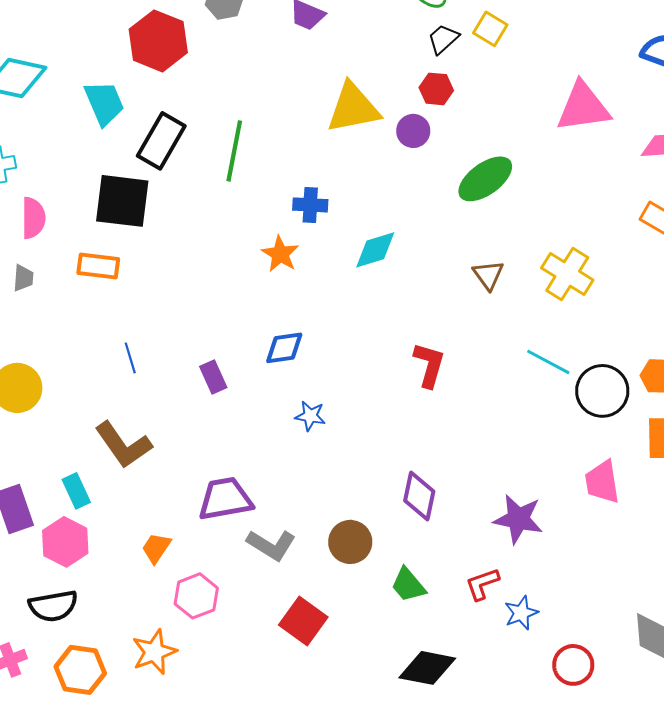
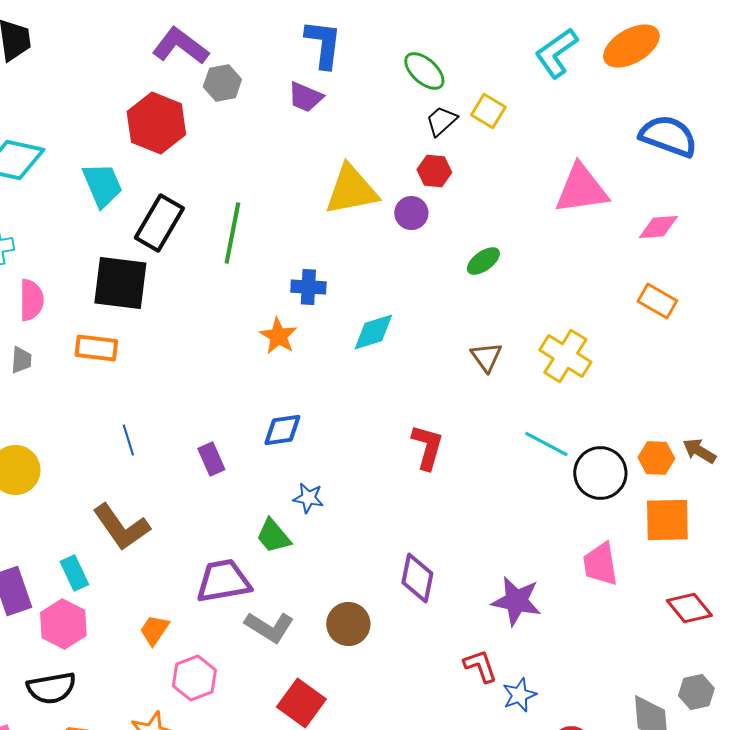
green ellipse: (485, 179) -> (483, 261), size x0.6
red L-shape: (482, 584) -> (480, 666), turned 90
green trapezoid: (408, 585) -> (273, 536), moved

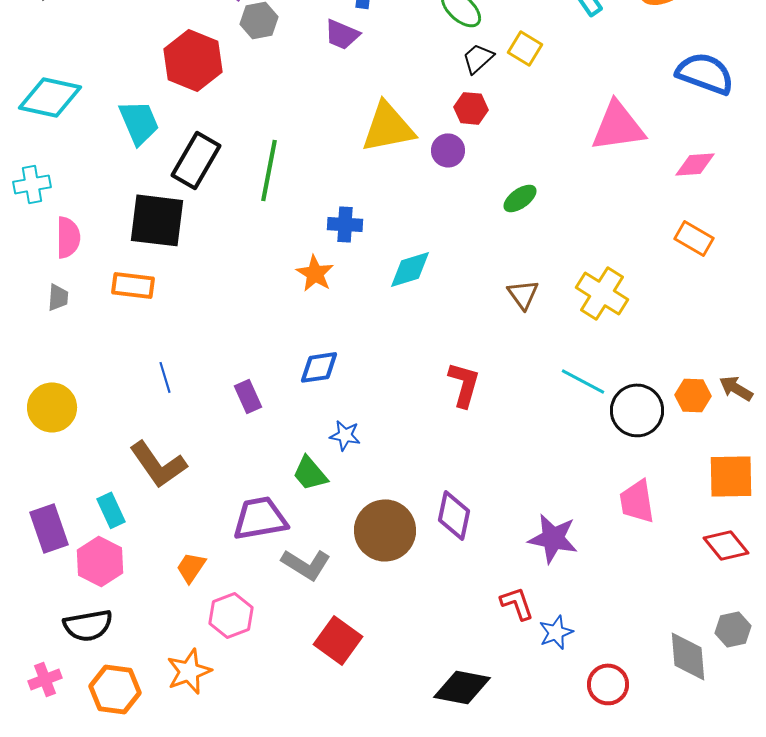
orange square: (667, 520) -> (731, 476), moved
brown circle: (348, 624) -> (385, 530), moved, size x1.4

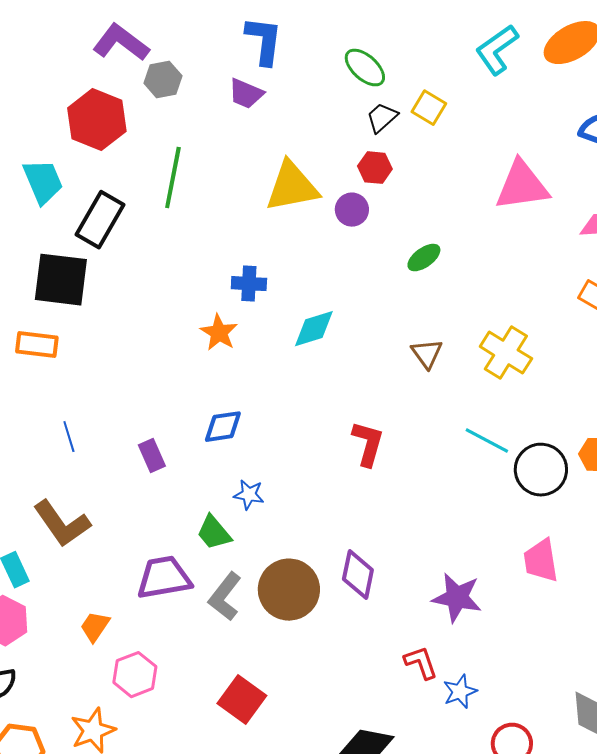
green line: (269, 170) -> (173, 178), moved
gray L-shape: (306, 564) -> (225, 597), moved, turned 96

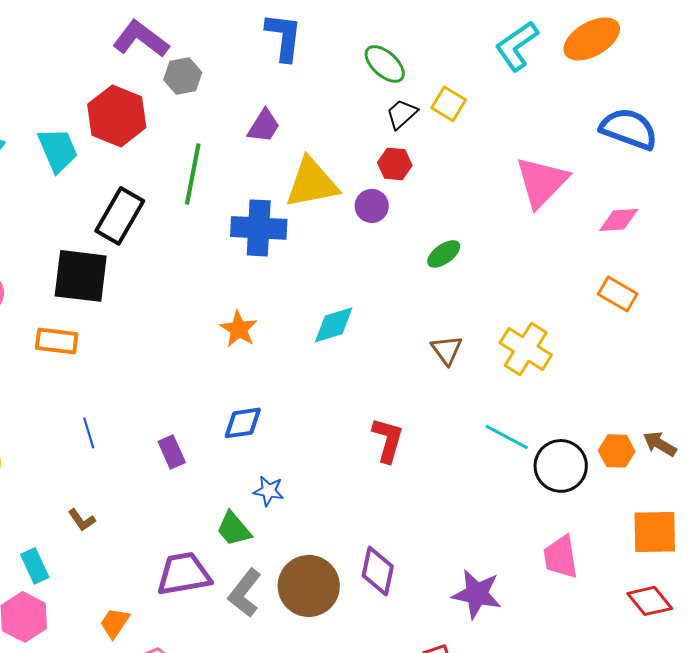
purple trapezoid: (246, 94) -> (264, 126), moved, turned -81
cyan trapezoid: (43, 182) -> (58, 150), moved
pink triangle: (522, 186) -> (542, 182), turned -38
blue cross: (249, 284) -> (259, 228), moved, size x1.6
brown L-shape: (62, 524) -> (82, 520), size x0.5

